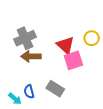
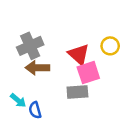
gray rectangle: (55, 89) -> (77, 92), moved, turned -36
cyan arrow: (15, 99) -> (18, 100), moved

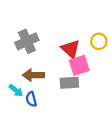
brown arrow: (37, 68) -> (33, 75), moved

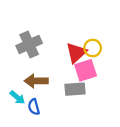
yellow circle: (99, 41) -> (93, 48), moved
red triangle: (71, 49) -> (76, 53), turned 35

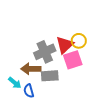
gray cross: (29, 44) -> (45, 52), moved
gray rectangle: (75, 89) -> (50, 76), moved

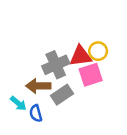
red triangle: (65, 45) -> (81, 56), turned 36
gray rectangle: (50, 76) -> (62, 95), turned -30

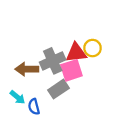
pink square: (91, 75) -> (71, 70), moved
brown arrow: (38, 86) -> (27, 69), moved

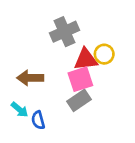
gray cross: (53, 61) -> (65, 32), moved
gray rectangle: (59, 89) -> (79, 100), moved

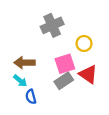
red triangle: (86, 59) -> (88, 74), moved, turned 42
cyan arrow: (20, 110) -> (20, 81), moved

